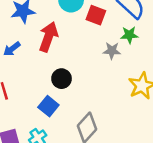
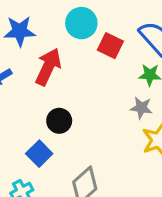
gray star: (112, 51) -> (141, 108), moved

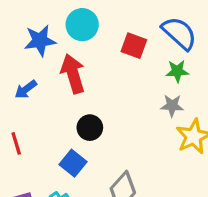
cyan circle: (81, 23) -> (82, 25), moved
red arrow: (48, 67) -> (73, 74), turned -36

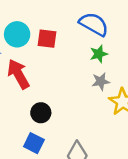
red square: (134, 46) -> (47, 39), moved

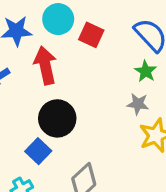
green star: (99, 54) -> (146, 71), turned 30
black circle: (41, 113) -> (57, 118), size x1.5

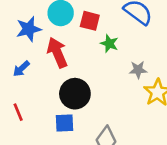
green star: (146, 71) -> (109, 44), moved
blue square: (38, 151) -> (65, 123), turned -36

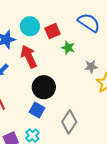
red square: (90, 21) -> (52, 31), turned -35
blue square: (65, 123) -> (37, 110), turned 35

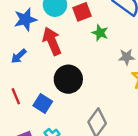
blue square: (37, 110) -> (43, 103), moved

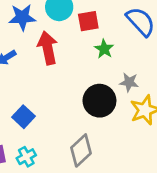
black circle: (68, 79) -> (99, 101), moved

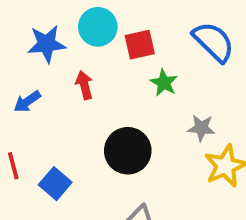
red arrow: (48, 48) -> (84, 85), size x0.6
black circle: (99, 101) -> (128, 151), moved

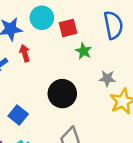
blue semicircle: (213, 42) -> (113, 25), turned 36
red arrow: (84, 85) -> (25, 53), moved

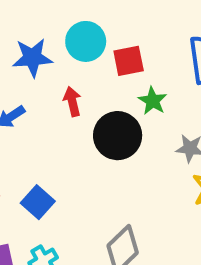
red arrow: (25, 53) -> (72, 101), moved
black circle: (62, 94) -> (118, 136), moved

